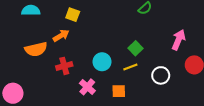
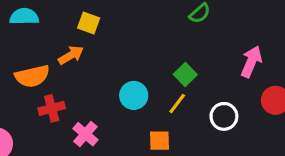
red cross: (64, 66) -> (52, 108), moved
yellow line: (130, 67) -> (177, 104), turned -32
pink cross: (87, 87) -> (85, 134), moved

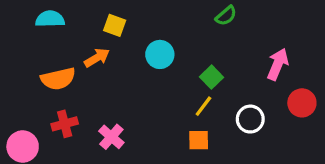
cyan circle: (134, 95) -> (160, 54), moved
red cross: (52, 108) -> (65, 124), moved
orange square: (159, 141) -> (199, 140), moved

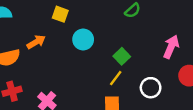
yellow square: (115, 25) -> (60, 14), moved

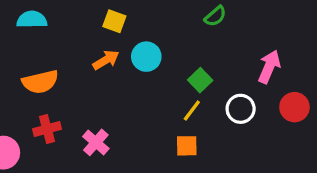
orange arrow: (36, 42) -> (106, 60), moved
white circle: (151, 88) -> (241, 109), moved

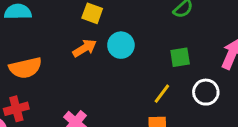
green square: (200, 80) -> (180, 57), moved, turned 35
red cross: (47, 129) -> (16, 109), moved

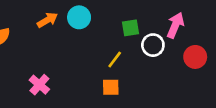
white circle: (206, 92) -> (153, 45), moved

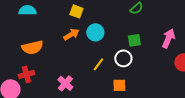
white circle: (153, 45) -> (123, 58), moved
yellow line: (115, 60) -> (98, 64), moved

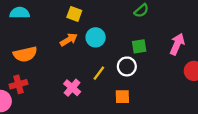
pink cross: (65, 83) -> (72, 88), moved

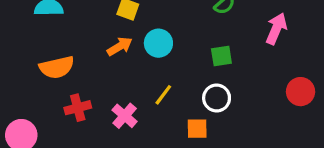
pink arrow: (177, 44) -> (276, 29), moved
white circle: (127, 66) -> (217, 98), moved
red cross: (18, 84) -> (78, 108), moved

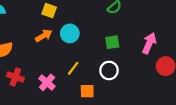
pink arrow: (276, 29) -> (149, 43), moved
red cross: (78, 108) -> (15, 77), turned 35
orange square: (197, 129) -> (87, 91), moved

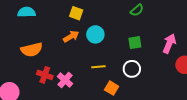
yellow line: (73, 68) -> (98, 67), turned 48
pink cross: (47, 82) -> (65, 80), moved
orange square: (87, 91) -> (112, 88), turned 32

